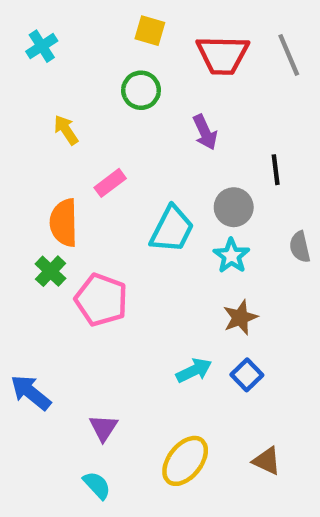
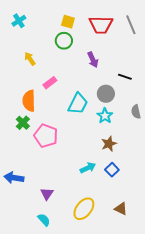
yellow square: (150, 31) -> (68, 22), moved
black line: (276, 170) -> (125, 77), turned -64
blue arrow: (31, 393) -> (14, 178), turned -30

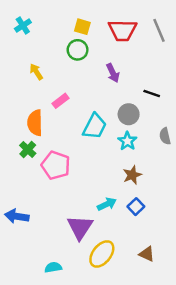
purple triangle: (47, 194) -> (80, 227), moved, size x1.6
cyan semicircle: (44, 220) -> (53, 267), turned -56

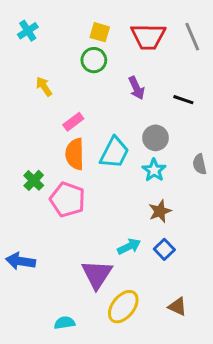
black line: (152, 94) -> (183, 100), moved
orange semicircle: (35, 123) -> (75, 154), moved

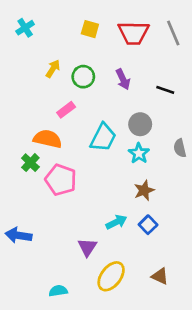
green circle: (94, 60) -> (83, 77), moved
yellow arrow: (44, 87) -> (53, 69), moved, turned 66
orange semicircle: (75, 154) -> (48, 139), moved, turned 104
purple triangle: (97, 274) -> (87, 247), size x0.7

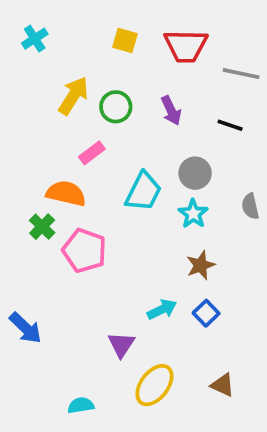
gray line: (173, 33) -> (241, 74), moved, turned -55
yellow arrow: (53, 69) -> (73, 96), size x1.5
blue arrow: (19, 235) -> (25, 328), turned -145

